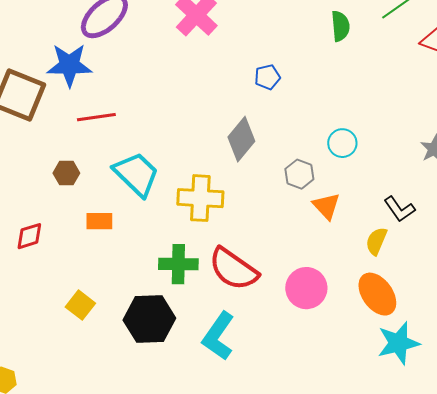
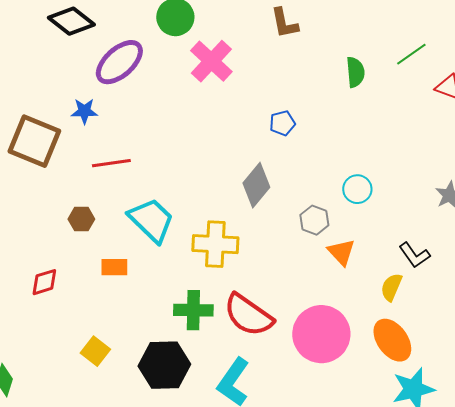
blue star: (69, 65) -> (84, 111), size x0.6
pink circle: (306, 288) -> (321, 334), size x1.4

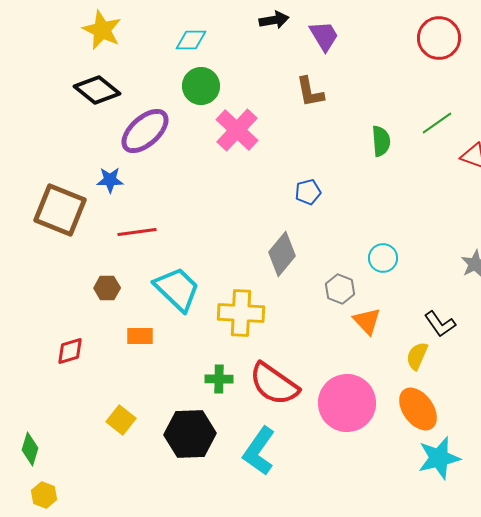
green cross: (193, 310) -> (219, 379), size x0.7

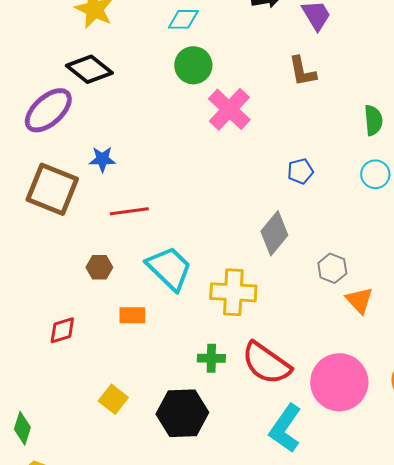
purple ellipse: (145, 131) -> (48, 110), moved
cyan circle: (383, 258) -> (375, 174), moved
cyan L-shape: (259, 451) -> (285, 428), moved

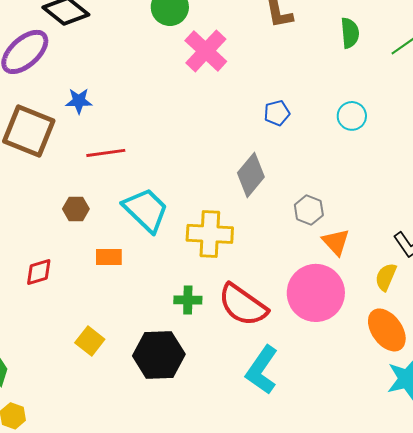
green semicircle: (373, 120) -> (350, 33), moved
pink circle: (339, 382) -> (316, 293), moved

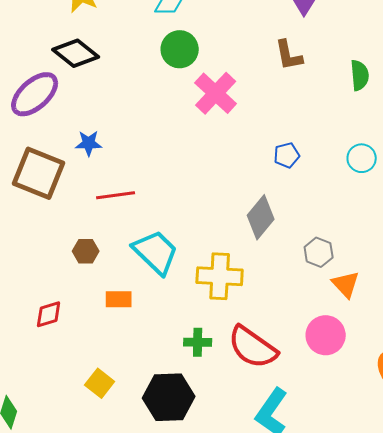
pink circle: (316, 293) -> (326, 335), size x0.7

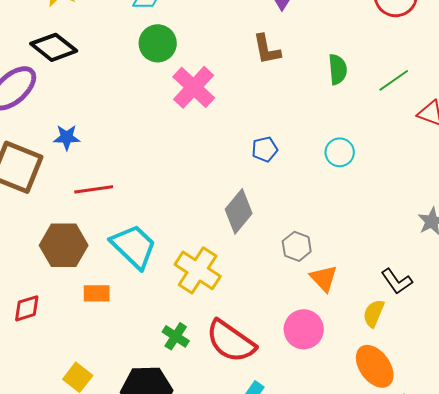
brown hexagon: (86, 251) -> (64, 245), size x1.8
yellow cross: (220, 276) -> (198, 270), turned 30
green cross: (198, 342) -> (176, 336), turned 32

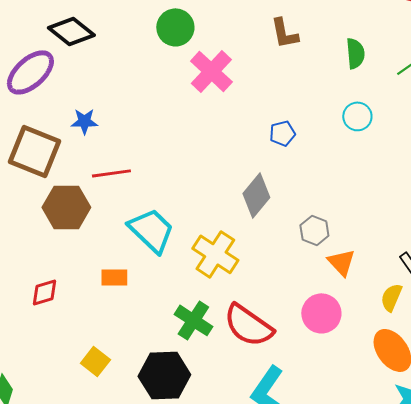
cyan circle: (340, 152) -> (357, 116), moved
brown hexagon: (64, 245) -> (66, 207), moved
green cross: (176, 336) -> (193, 320), size x1.4

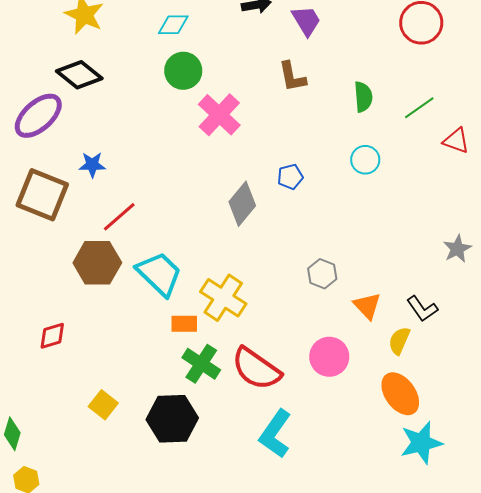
red line: (111, 173) -> (119, 217), turned -33
gray diamond: (256, 195) -> (242, 204), moved
brown hexagon: (66, 207) -> (97, 263), moved
orange triangle: (341, 262) -> (367, 306), moved
orange rectangle: (114, 277) -> (184, 324), moved

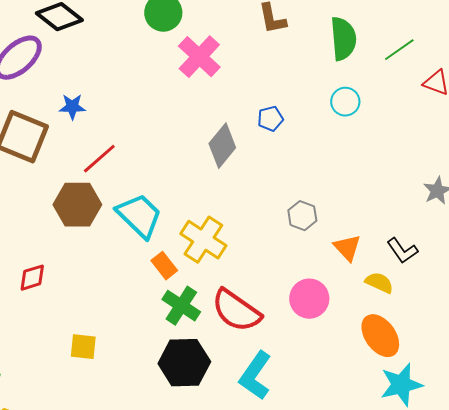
green semicircle: (363, 97) -> (343, 39), size x1.4
orange rectangle: (184, 324) -> (164, 266), turned 52
yellow semicircle: (399, 341) -> (379, 283), turned 92
yellow square: (103, 405) -> (83, 347), turned -32
black hexagon: (172, 419) -> (184, 363), moved

